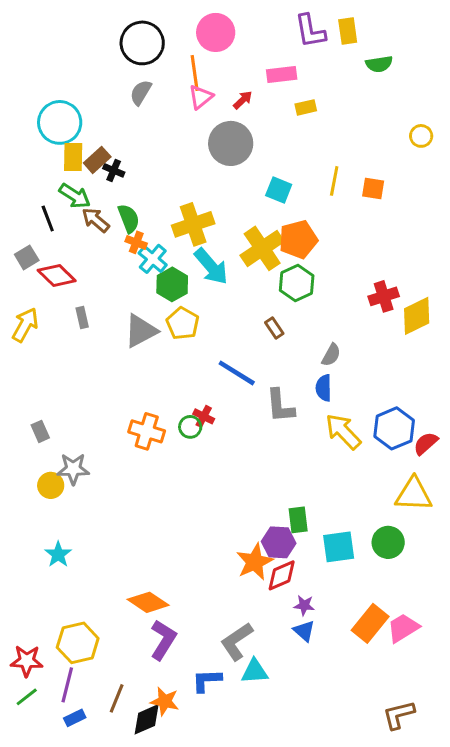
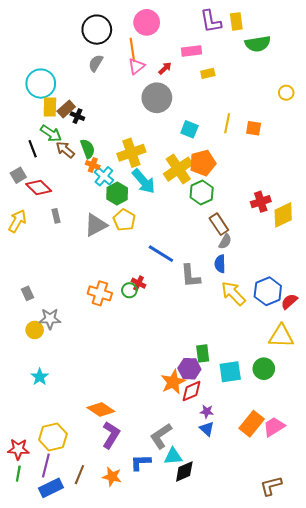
green semicircle: (379, 64) -> (258, 44), size x1.4
brown rectangle: (274, 328) -> (219, 224), moved, size x1.5
green line: (27, 697) -> (18, 474), turned -42
blue rectangle: (75, 718) -> (51, 488), size x1.6
black diamond: (147, 719) -> (184, 472), moved

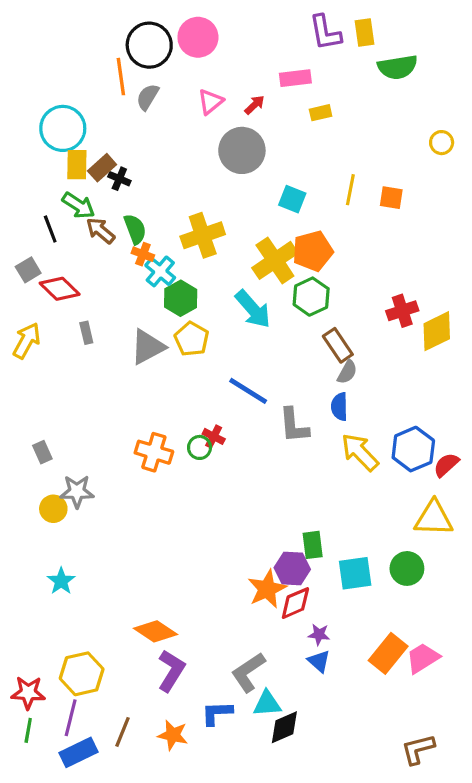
pink circle: (147, 22) -> (198, 37), moved
orange line: (132, 50) -> (121, 77), moved
cyan arrow: (144, 181) -> (253, 309), moved

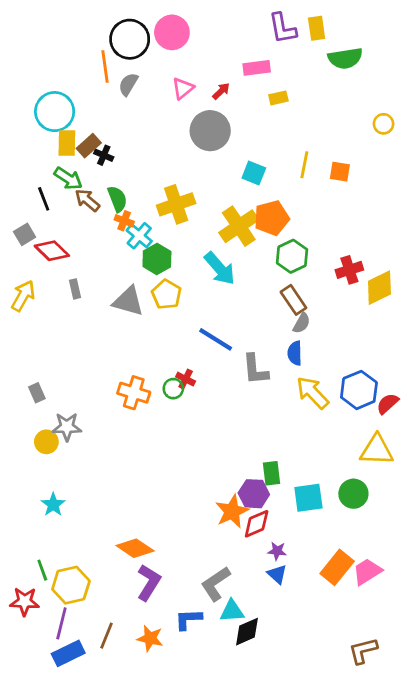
green hexagon: (311, 297) -> (292, 256), moved
gray triangle: (148, 347) -> (128, 301), turned 44
green line: (28, 730) -> (42, 570), moved, turned -30

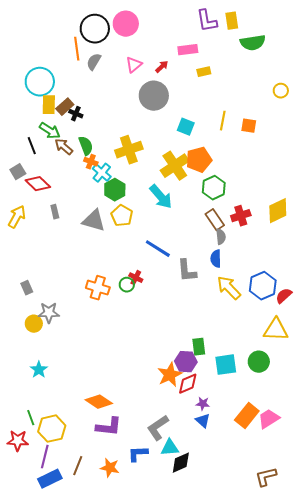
red cross: (349, 270) -> (241, 216), moved
gray semicircle: (302, 323) -> (221, 237), turned -35
purple L-shape: (149, 582) -> (109, 427), turned 64

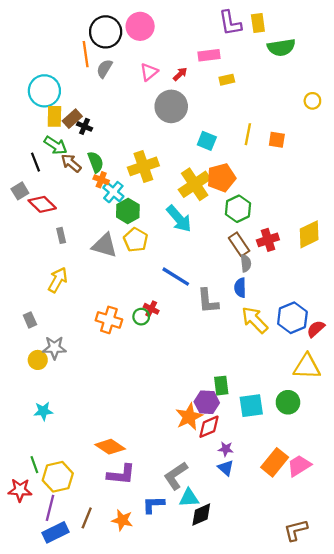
yellow arrow: (17, 217) -> (58, 280), moved
cyan star: (39, 370) -> (43, 411), turned 30

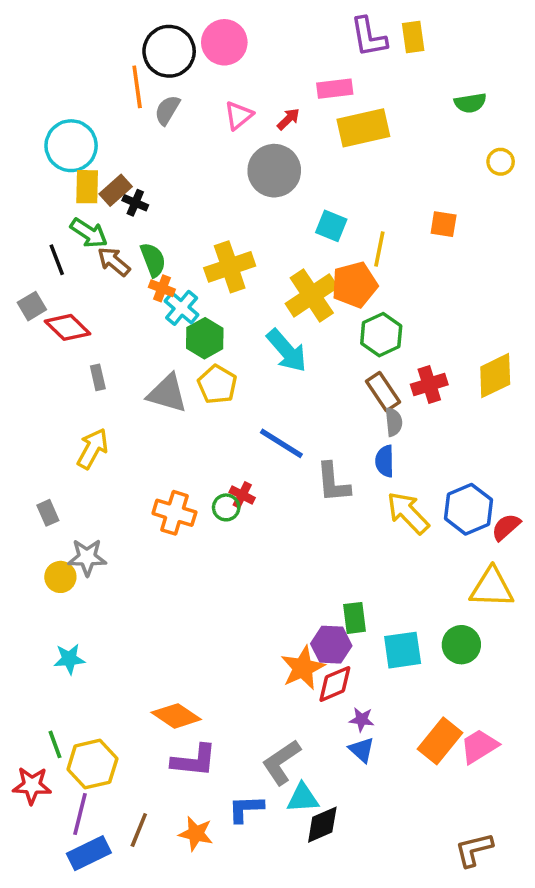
green semicircle: (281, 47) -> (470, 103), moved, size x0.7
yellow rectangle: (227, 80) -> (363, 128), size x2.0
yellow line: (248, 134) -> (379, 249), moved

